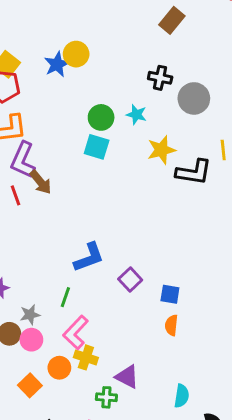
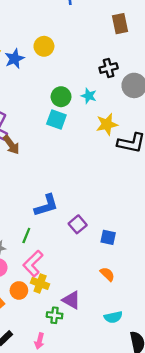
brown rectangle: (172, 20) -> (120, 24), turned -54
blue star: (57, 64) -> (15, 59), moved
black cross: (160, 78) -> (109, 68), turned -30
orange semicircle: (171, 325) -> (107, 274), moved, turned 126
cyan semicircle: (182, 396) -> (113, 317), turned 66

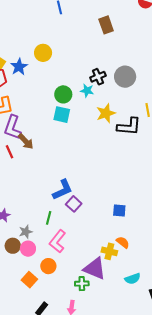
black cross: (109, 68) -> (98, 77), moved
purple square: (78, 224) -> (74, 204), moved
yellow cross: (40, 283) -> (109, 251), moved
purple triangle: (71, 300) -> (95, 269), size x1.4

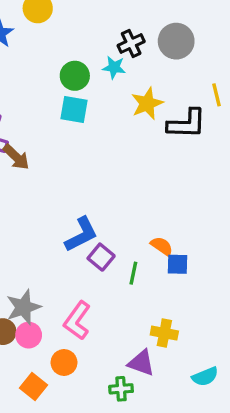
green line: (49, 218) -> (133, 273), moved
gray star: (26, 232) -> (23, 307), size x1.5
orange semicircle: (123, 242) -> (162, 246), moved
purple triangle: (95, 269) -> (141, 363), size x0.7

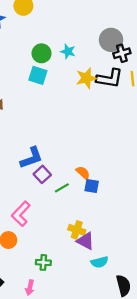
black cross: (131, 43) -> (122, 53), moved
black L-shape: (187, 124) -> (109, 78), moved
green line: (133, 273) -> (62, 188), turned 40
purple triangle: (141, 363) -> (85, 241), moved

